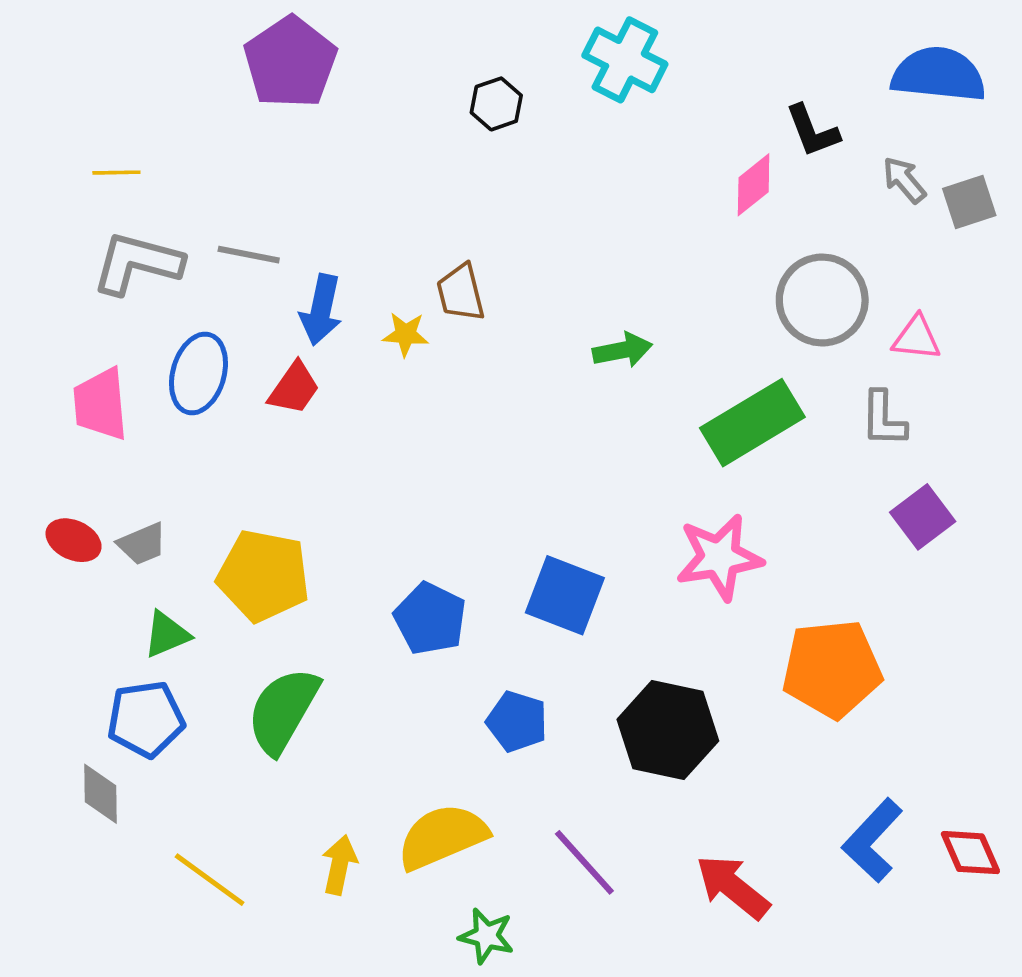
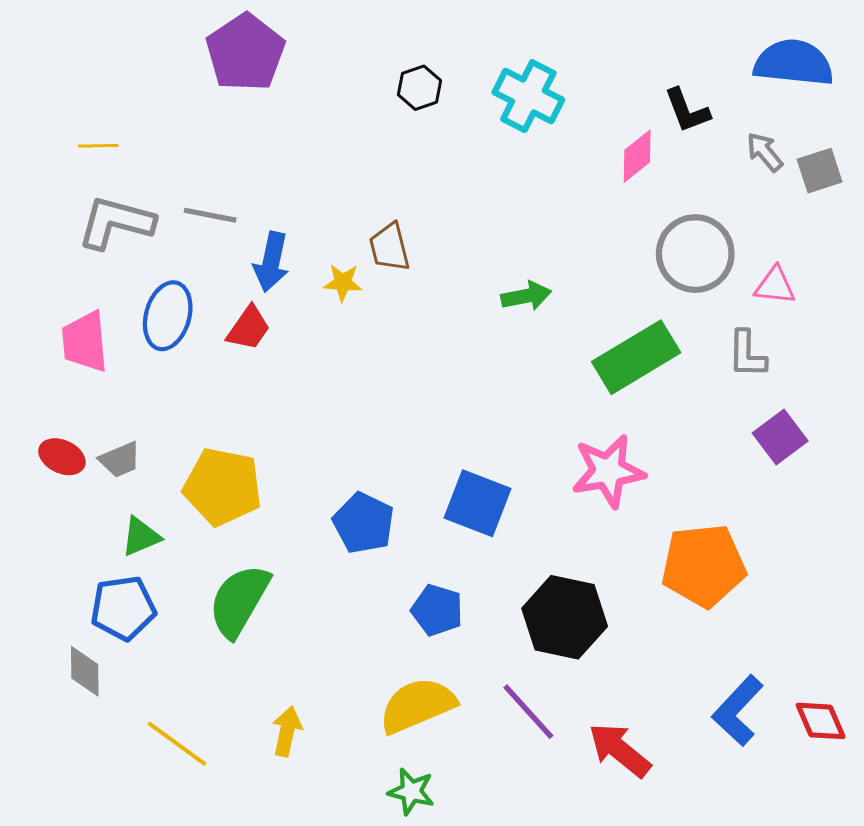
cyan cross: (625, 60) -> (528, 96), moved
yellow semicircle: (442, 837) -> (417, 705), moved
purple line: (584, 862) -> (528, 712), moved

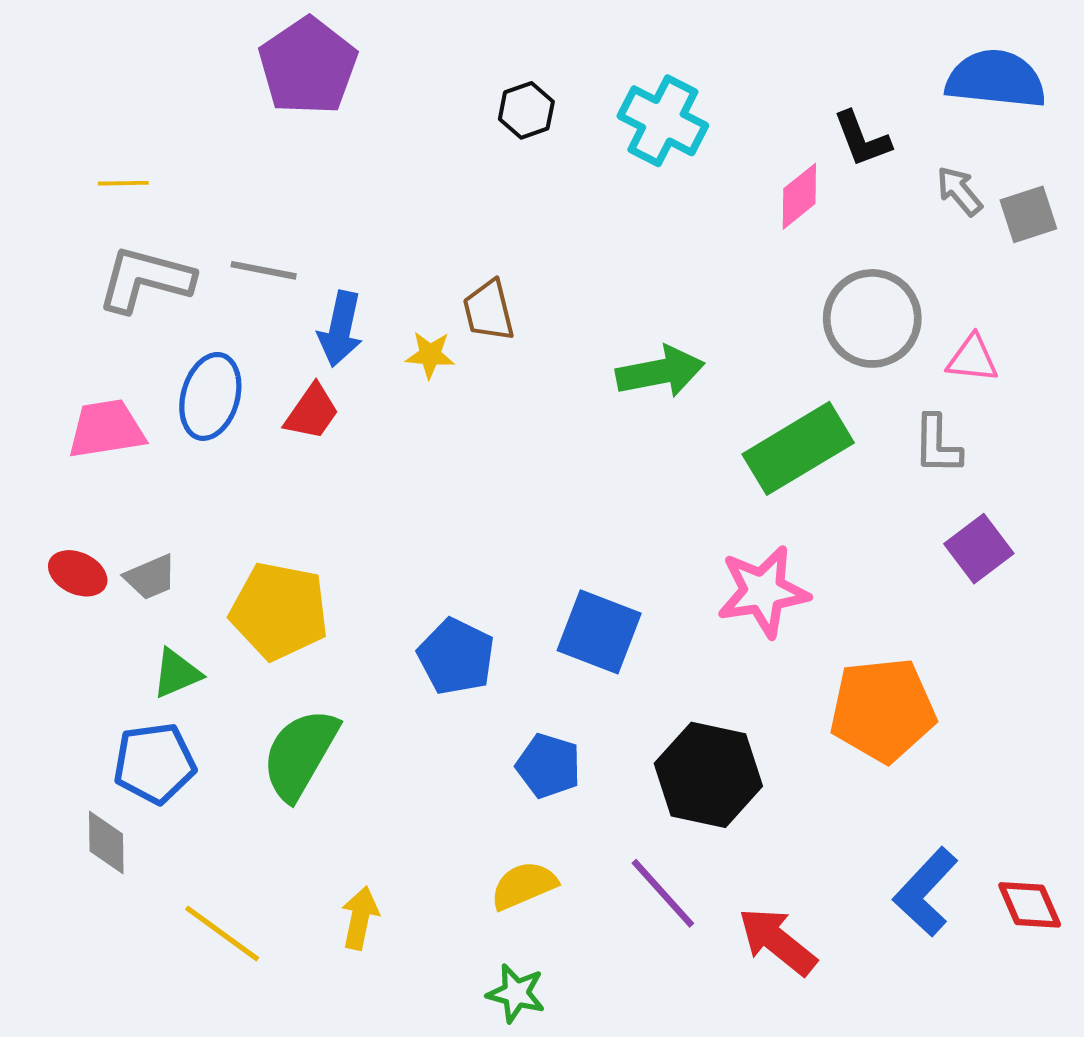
green arrow: (526, 296) -> (660, 372), size x1.4
pink trapezoid: (85, 342) -> (106, 429), turned 86
yellow semicircle: (417, 705) -> (524, 885), size x0.7

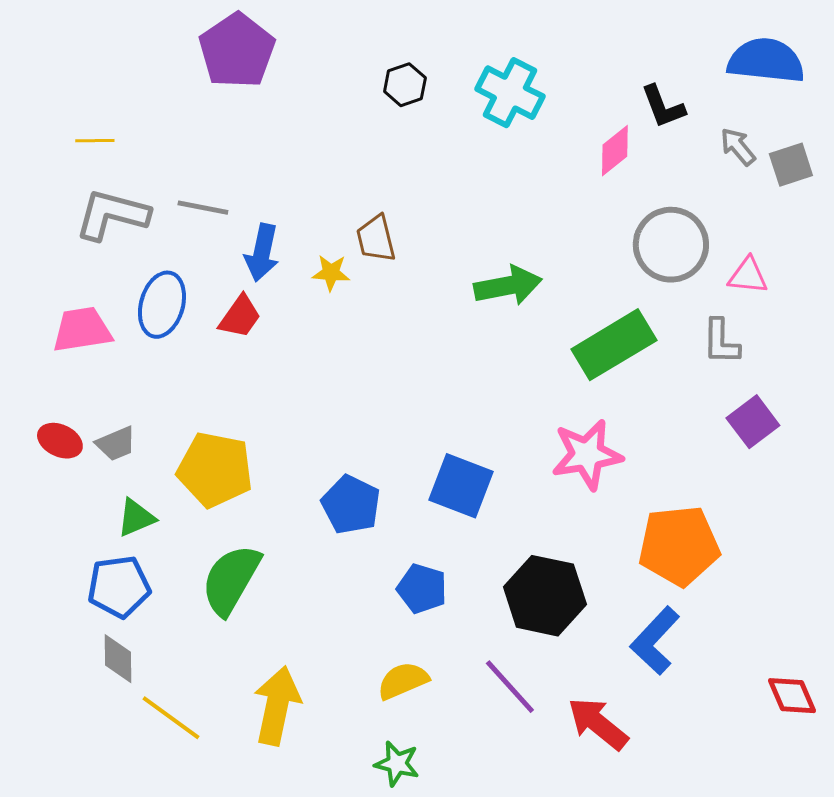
gray diamond: (106, 842) -> (118, 659), moved
blue L-shape: (926, 892) -> (655, 641), moved
yellow arrow: (360, 918) -> (277, 706), size x1.6

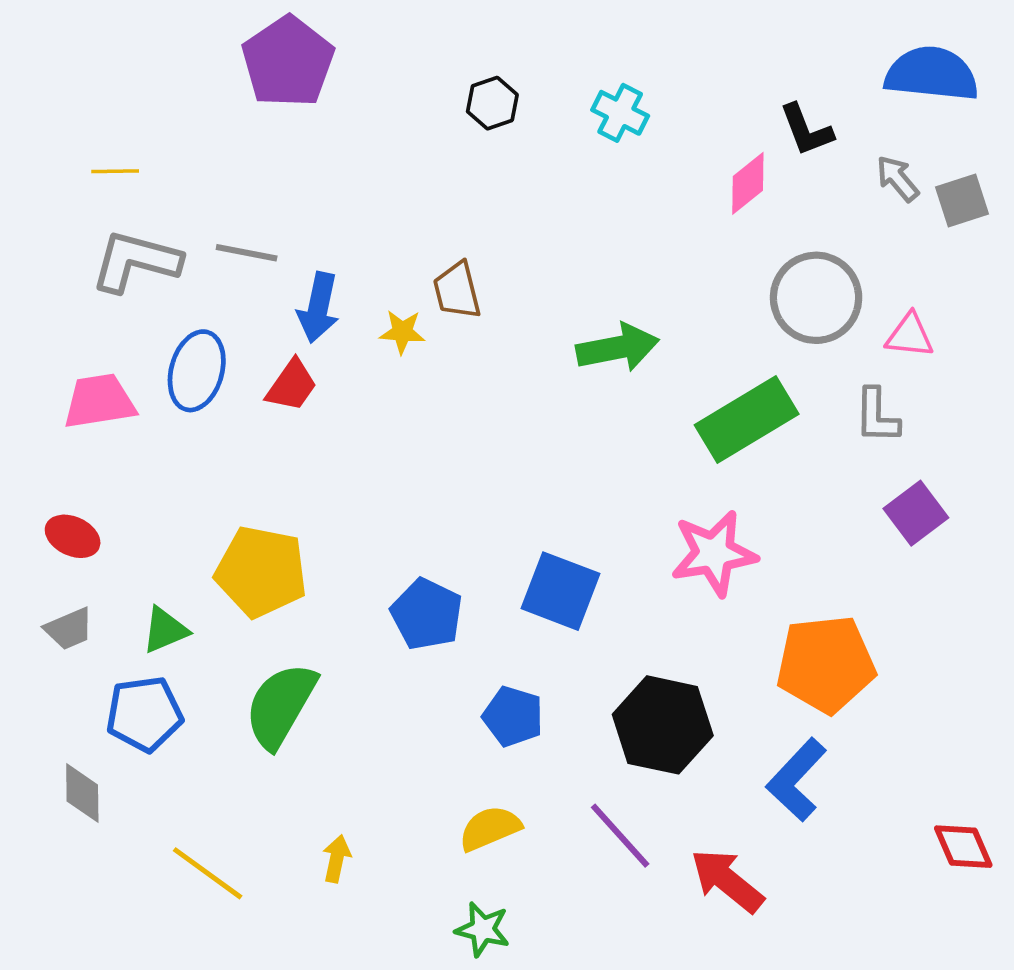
cyan cross: (510, 93) -> (620, 113), size x0.7
gray trapezoid: (116, 444) -> (69, 629), moved
gray diamond: (118, 659) -> (82, 793), moved
yellow arrow: (277, 706) -> (337, 859), size x0.5

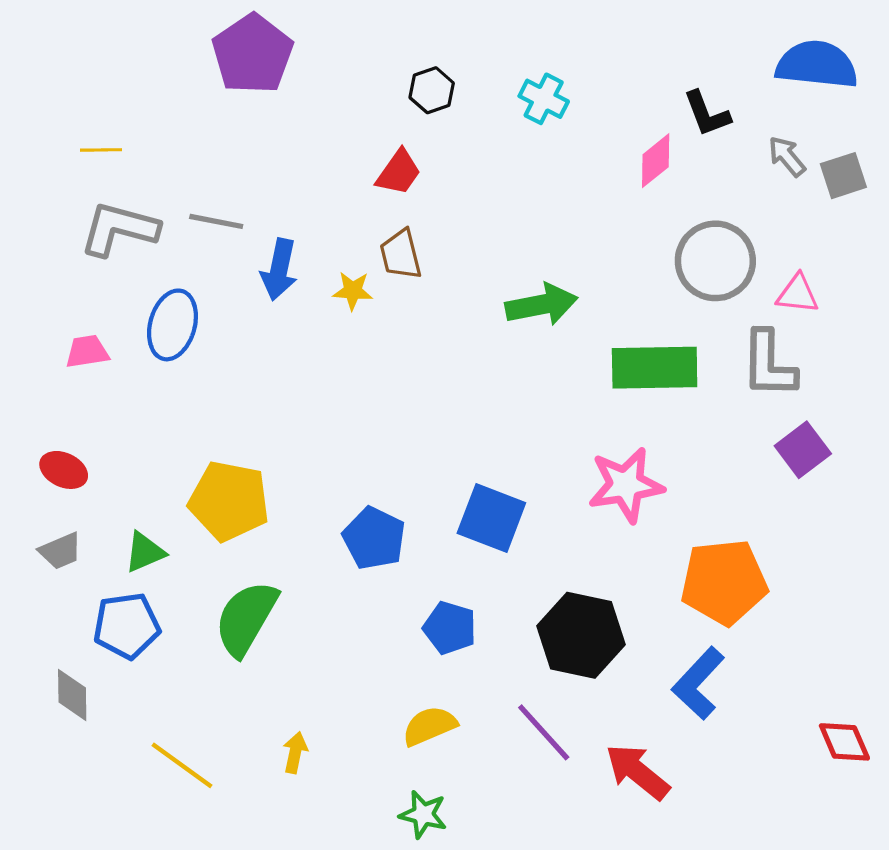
red trapezoid: (292, 385) -> (399, 172), moved
pink trapezoid: (99, 401) -> (87, 352), size x0.7
gray L-shape: (877, 416) -> (769, 364), size x1.4
green rectangle: (747, 419) -> (655, 368), turned 30

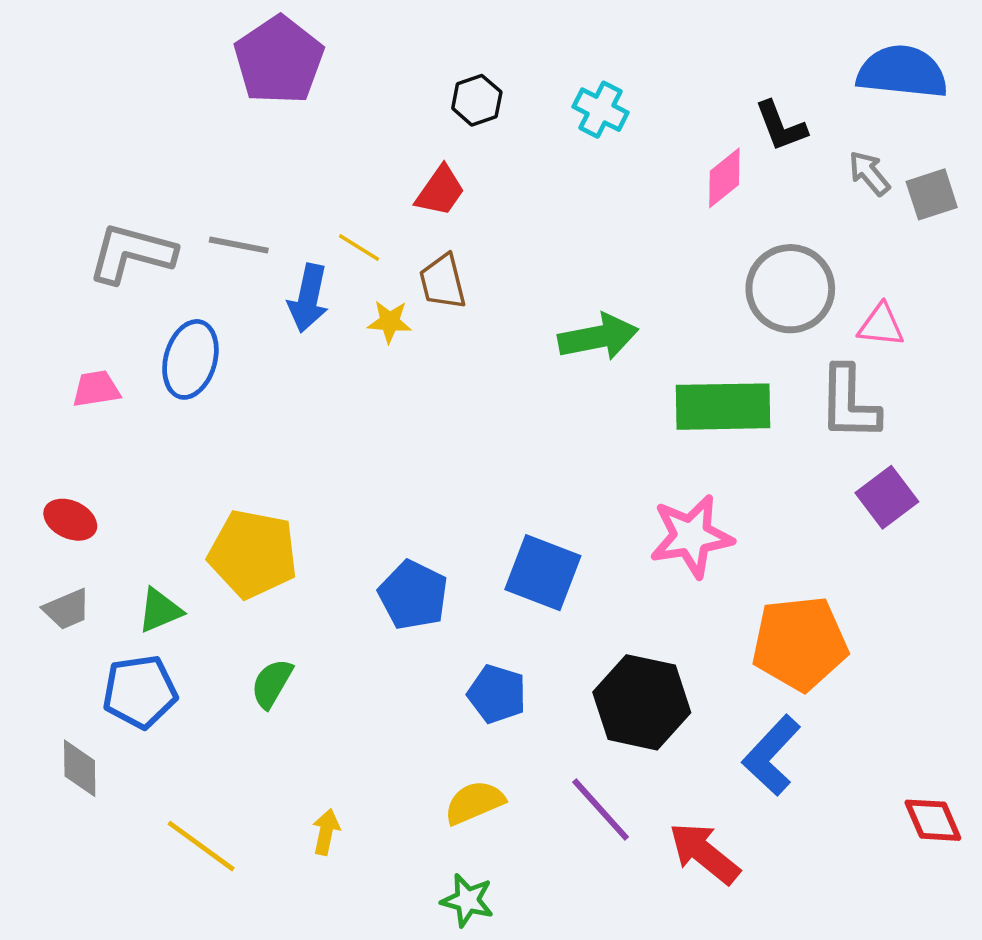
yellow line: (101, 150) -> (359, 247), moved, turned 33
green semicircle: (246, 618) -> (272, 683), size x0.6

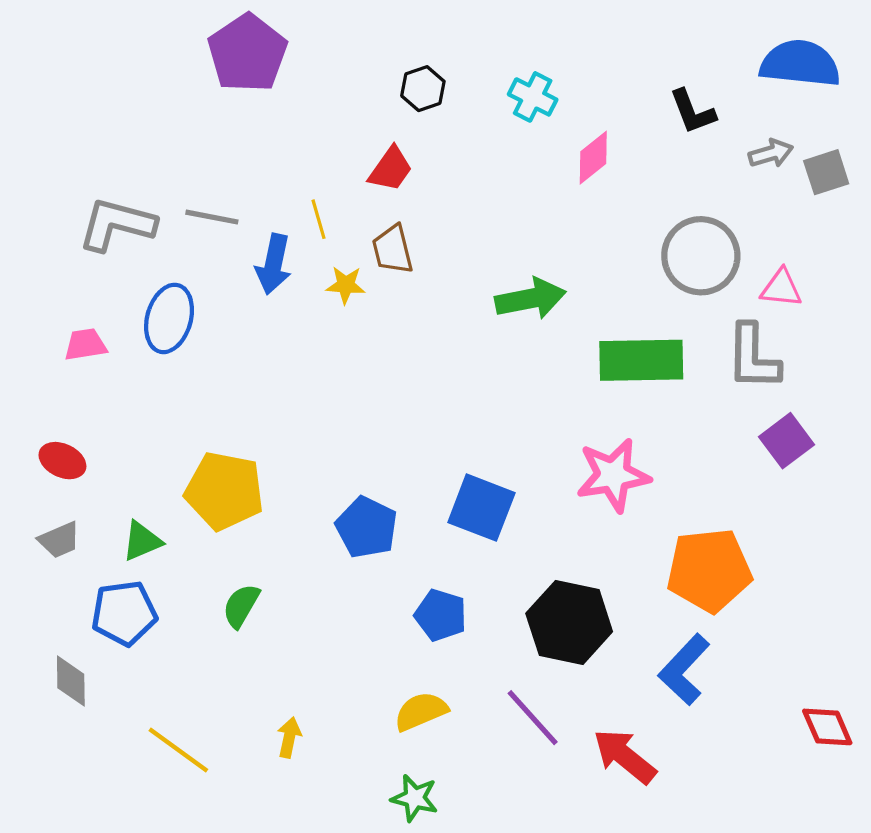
gray arrow: (869, 173) -> (771, 153), turned 114
pink diamond: (724, 178) -> (593, 158), moved
yellow line: (359, 247) -> (318, 219), turned 42

